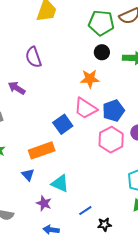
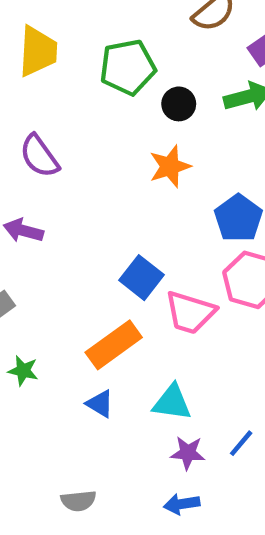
green pentagon: (101, 23) -> (128, 67), moved
pink trapezoid: (85, 108) -> (190, 312), moved
purple star: (44, 203) -> (188, 453), moved

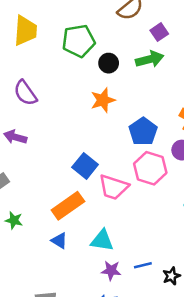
blue line: (241, 443) -> (143, 265), turned 36

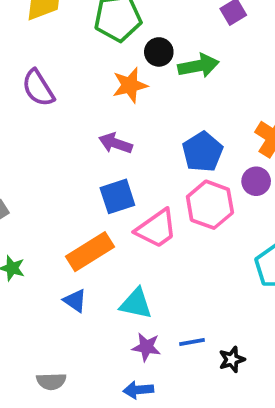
green arrow: (150, 59) -> (198, 66), moved
orange star: (103, 100) -> (130, 85), moved
purple arrow: (15, 137) -> (116, 143), moved
blue square: (85, 166) -> (117, 196), turned 30
pink trapezoid: (114, 187) -> (156, 229), turned -56

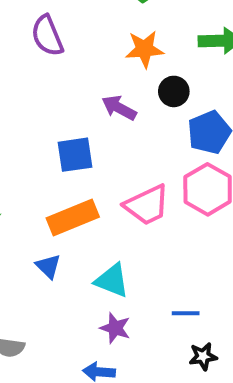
black circle: (159, 52) -> (174, 91), moved
blue square: (117, 196) -> (75, 155), moved
blue line: (192, 342) -> (186, 313), moved

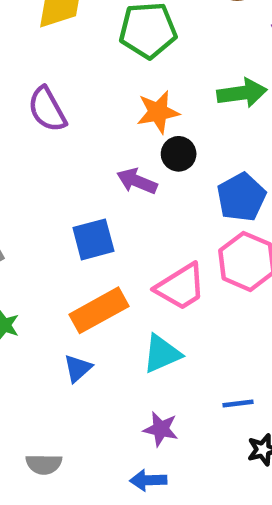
black circle: (174, 91) -> (179, 154), moved
blue triangle: (48, 266) -> (78, 368), turned 40
cyan triangle: (112, 280) -> (162, 354), moved, turned -39

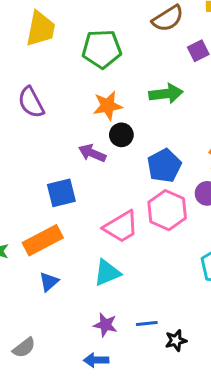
orange rectangle: (99, 310) -> (43, 240), moved
blue line: (238, 403) -> (147, 323), moved
gray semicircle: (44, 464) -> (24, 348), turned -40

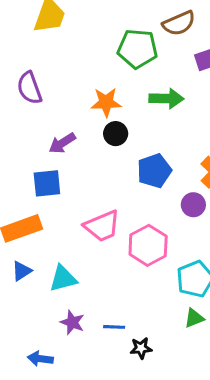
green pentagon: (102, 49) -> (137, 49), moved
purple arrow: (92, 153) -> (62, 143), moved, turned -64
pink hexagon: (167, 210) -> (148, 245), moved
cyan triangle: (107, 273) -> (63, 279), moved
blue arrow: (96, 360) -> (40, 359), moved

